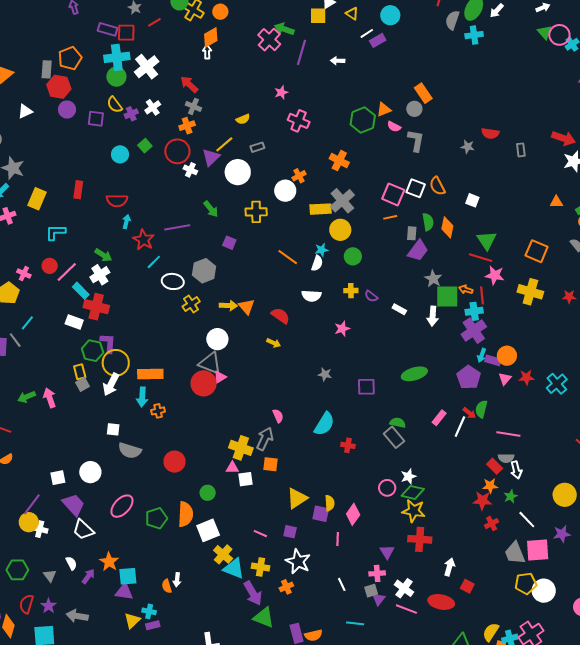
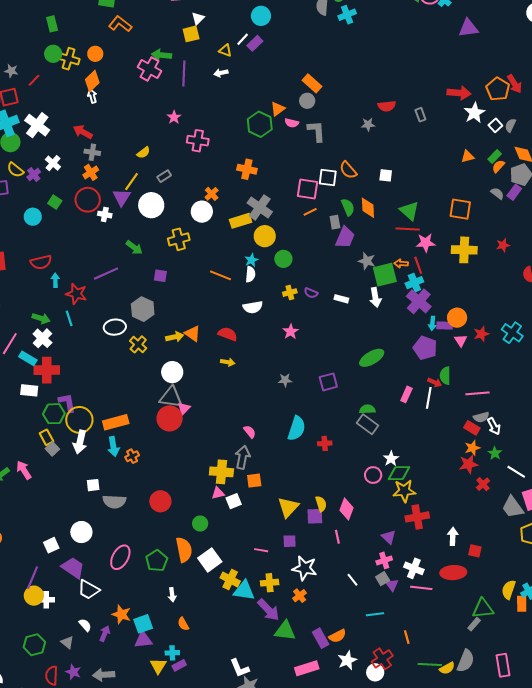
yellow triangle: (352, 14) -> (225, 50), moved
cyan line: (154, 262) -> (69, 318), moved, turned -49
white arrow: (177, 580) -> (172, 595), moved

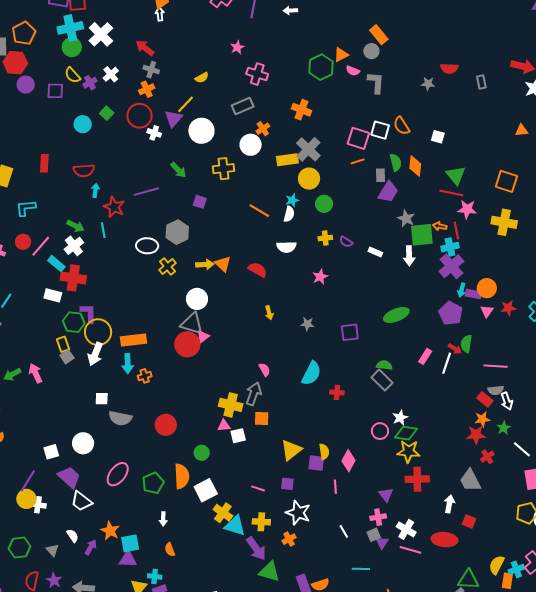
gray rectangle: (164, 176) -> (243, 106), moved, size x1.5
yellow arrow: (228, 362) -> (269, 313), moved, turned 56
gray trapezoid: (513, 507) -> (470, 480), moved

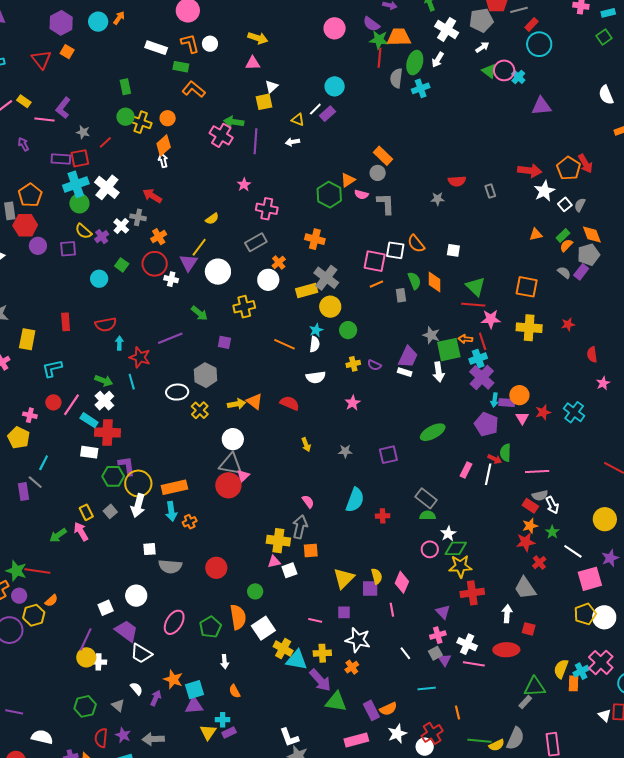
gray cross: (151, 70) -> (138, 217), moved
purple trapezoid: (388, 192) -> (408, 357), moved
yellow rectangle: (63, 344) -> (86, 512), moved
green semicircle: (384, 365) -> (428, 515), moved

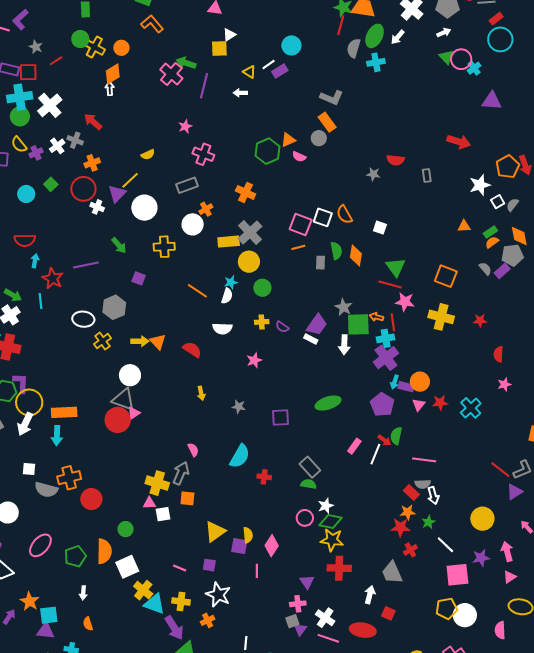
red arrow: (530, 171) -> (459, 142), moved
gray L-shape: (386, 204) -> (332, 98), moved, turned 105
orange cross: (190, 522) -> (69, 478), moved, size x1.6
white line: (405, 653) -> (246, 643), moved, turned 32

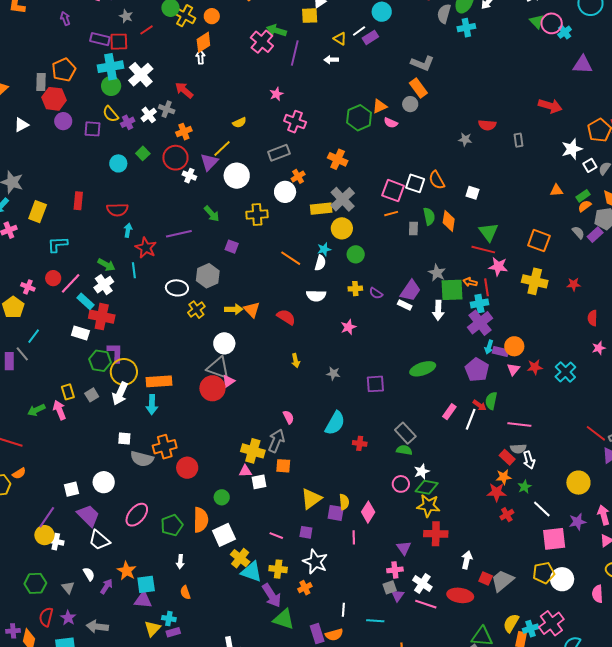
gray trapezoid: (392, 573) -> (502, 581), moved, turned 75

